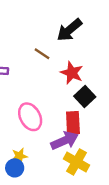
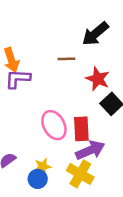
brown line: (42, 54) -> (66, 59), turned -35
red rectangle: (73, 123) -> (81, 129), moved
yellow cross: (77, 162) -> (80, 174), moved

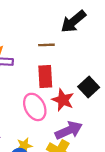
red star: (98, 79) -> (63, 100), moved
red rectangle: (81, 129) -> (45, 77), moved

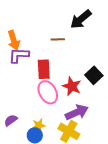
red rectangle: (45, 77) -> (44, 69), moved

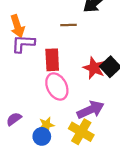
red star: (72, 86) -> (94, 68), moved

